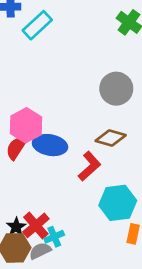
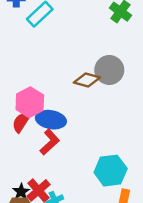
brown diamond: (111, 138) -> (87, 80), moved
red L-shape: (89, 166) -> (50, 142), moved

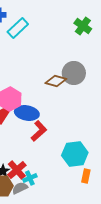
red L-shape: (50, 142) -> (39, 131), moved

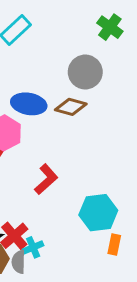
gray circle: (74, 73) -> (85, 72), moved
blue ellipse: (27, 113) -> (29, 104), moved
gray semicircle: (20, 188) -> (19, 262), turned -63

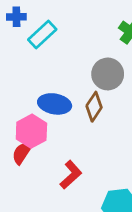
brown diamond: (71, 107) -> (94, 107), turned -72

